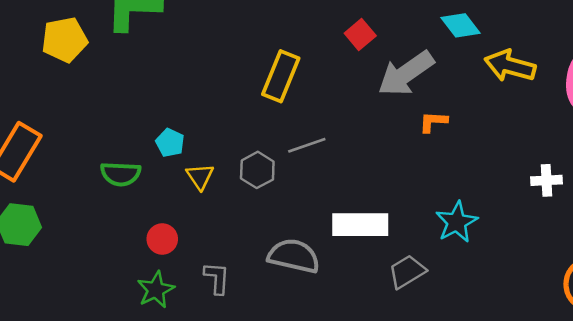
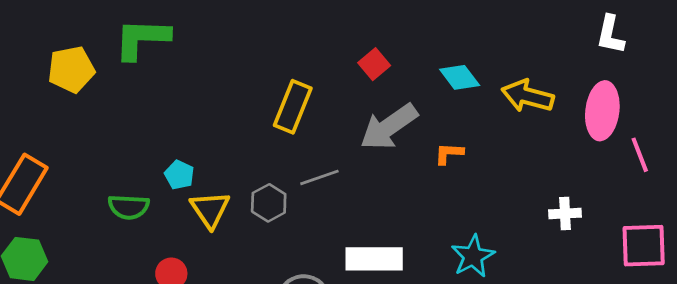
cyan diamond: (461, 25) -> (460, 77), moved
gray arrow: (406, 74) -> (389, 127), moved
yellow triangle: (200, 176) -> (210, 210), size x1.4

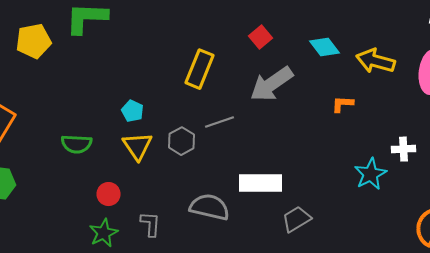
orange L-shape: (449, 153) -> (342, 104), moved
cyan pentagon: (179, 175) -> (132, 111), moved
cyan star: (473, 256) -> (370, 174), moved

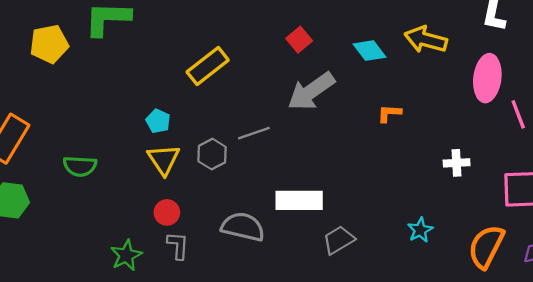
yellow arrow: (376, 61) -> (426, 40), moved
yellow rectangle: (200, 69) -> (208, 66), moved, turned 30
green semicircle: (76, 144) -> (80, 166), moved
cyan star: (370, 174) -> (420, 230), moved, size x0.7
red circle: (108, 194) -> (167, 212), moved

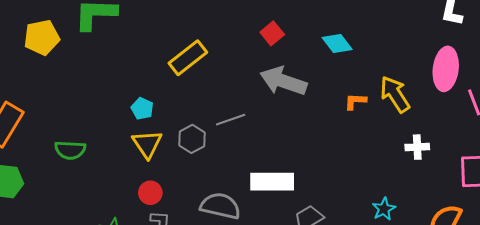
yellow arrow: (426, 40) -> (395, 94), moved, turned 42
gray arrow: (311, 91) -> (283, 81), turned 54

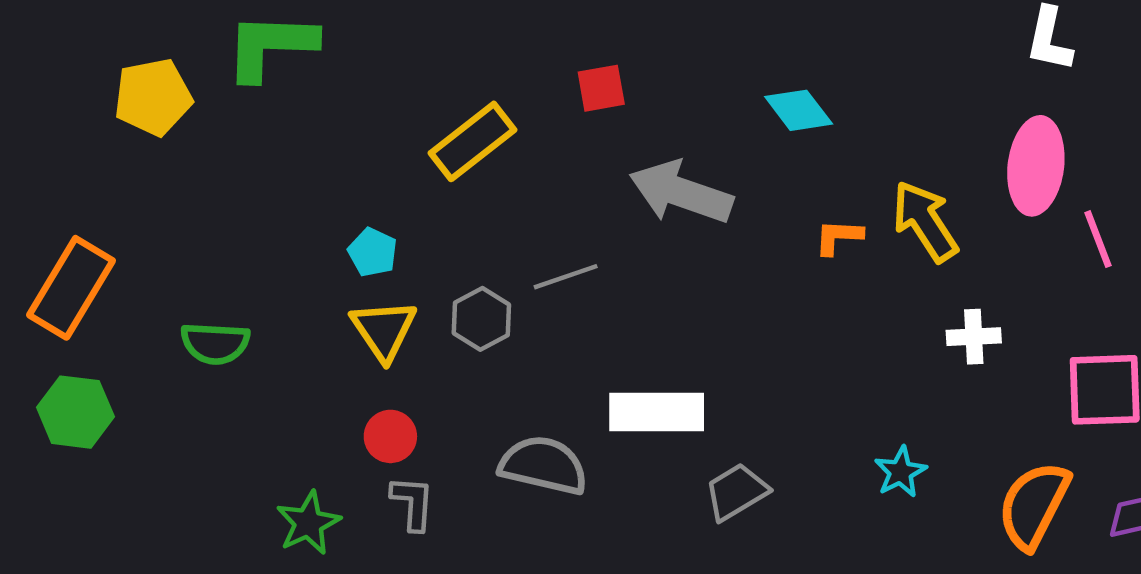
red square: (272, 33) -> (601, 88), moved, turned 30

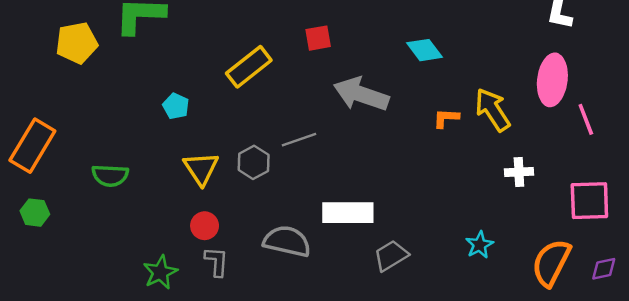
cyan pentagon: (373, 252) -> (176, 106), moved
green hexagon: (75, 412) -> (35, 213), size x0.7

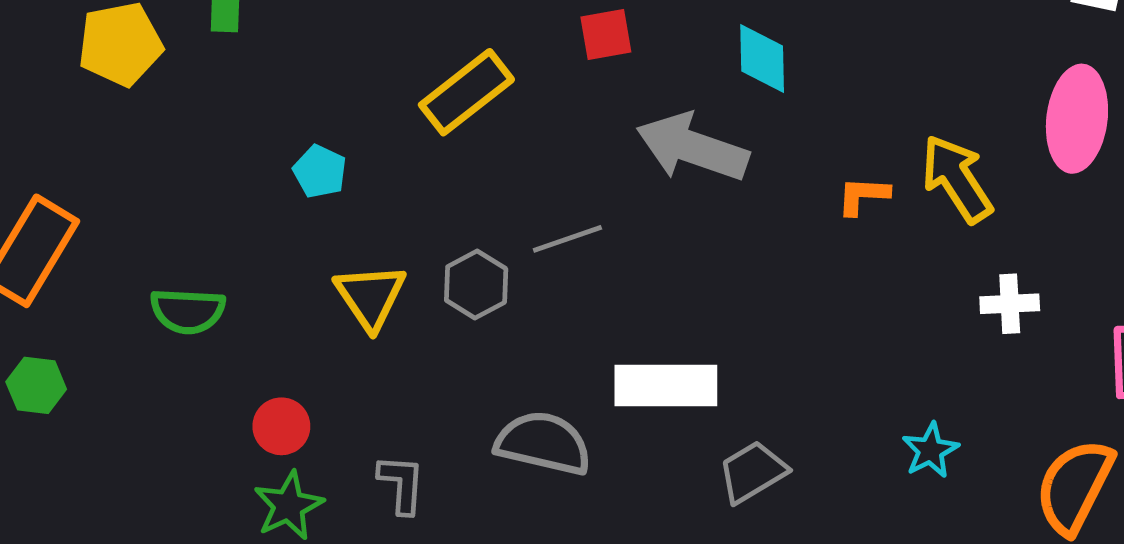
cyan diamond: (424, 50) -> (762, 59), moved, turned 36
red circle: (205, 226) -> (281, 426), moved

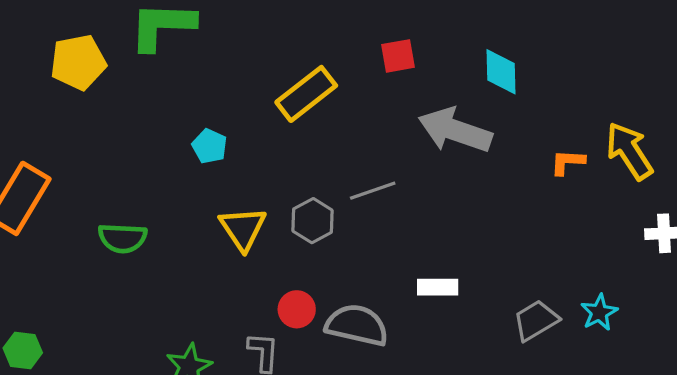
green hexagon: (36, 385) -> (23, 350), moved
white rectangle: (666, 385) -> (438, 287), size x0.6
red circle: (281, 426) -> (297, 309), moved
cyan star: (930, 450) -> (599, 312), moved
gray trapezoid: (752, 472) -> (536, 320), moved

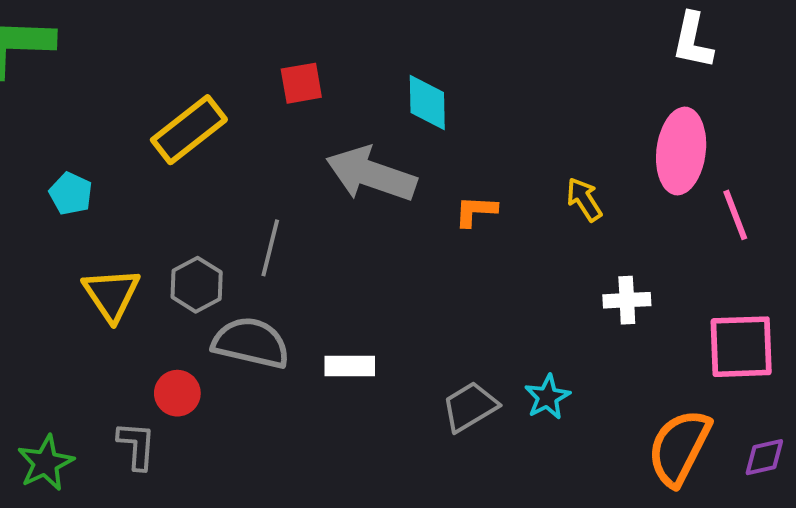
yellow arrow: (629, 151) -> (584, 199), size x0.6
orange L-shape: (568, 162) -> (476, 211), moved
gray line: (373, 191) -> (270, 248), turned -57
gray semicircle: (357, 325) -> (251, 343), moved

